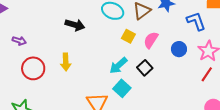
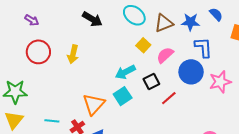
blue L-shape: (196, 21) -> (203, 47), moved
blue circle: (179, 49) -> (191, 72), size x1.5
red line: (207, 74) -> (169, 98), moved

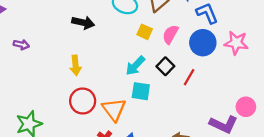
red circle: (38, 52) -> (83, 101), moved
pink star: (220, 82) -> (236, 43), turned -30
cyan square: (123, 96) -> (141, 91), turned -30

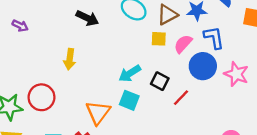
yellow square: (145, 32) -> (159, 39), moved, turned -35
pink semicircle: (170, 34) -> (183, 44), moved
black square: (165, 66) -> (160, 81), turned -30
red circle: (83, 101) -> (42, 97), moved

